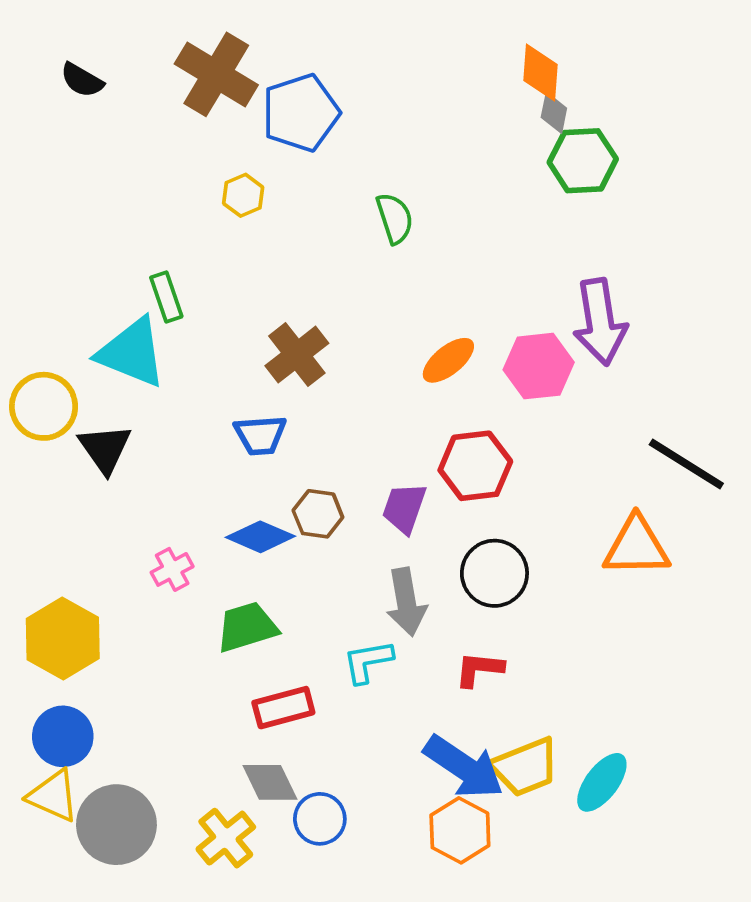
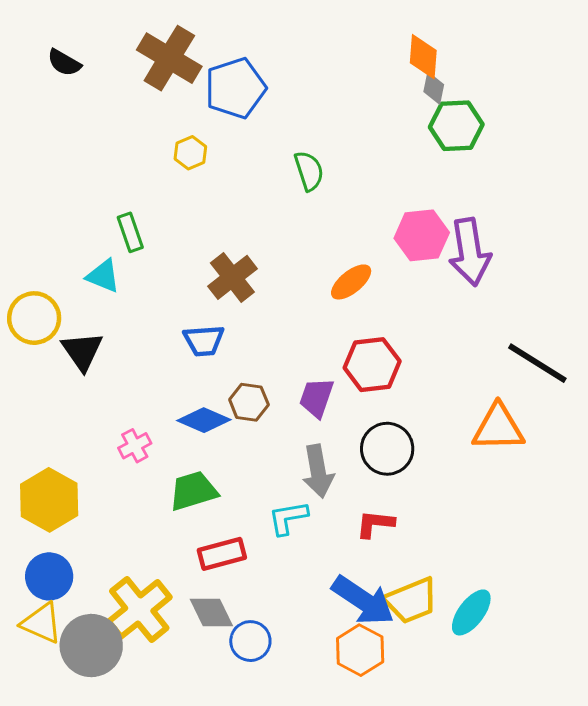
cyan triangle: (132, 353) -> (103, 276), size x0.6
pink hexagon: (539, 366) -> (422, 235), moved
yellow cross: (226, 838) -> (139, 609), moved, size x1.4

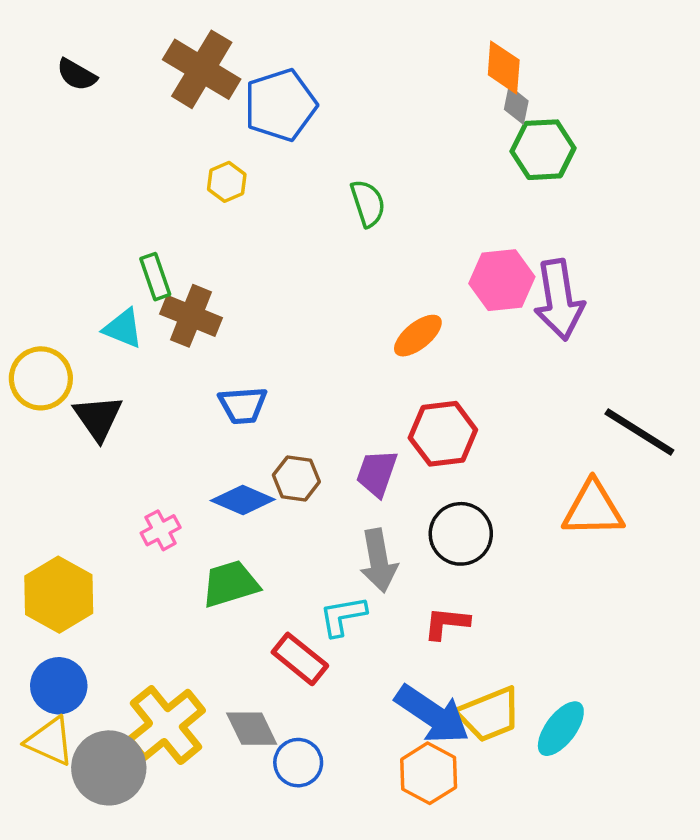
brown cross: (232, 277) -> (191, 316), moved, turned -30
red rectangle: (222, 554) -> (300, 659), moved, turned 54

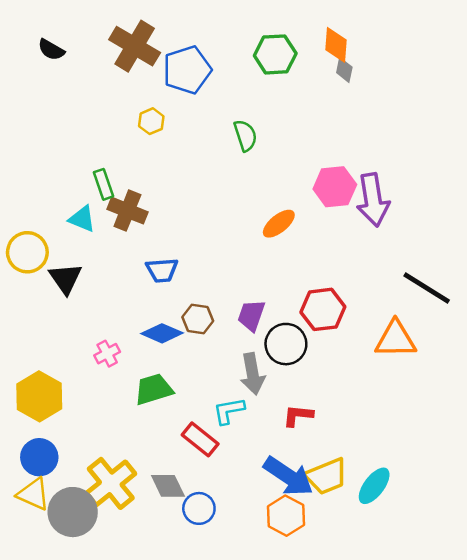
green hexagon: (543, 150) -> (275, 54), moved
red hexagon: (443, 434) -> (323, 309), moved
black circle: (461, 534) -> (286, 344), moved

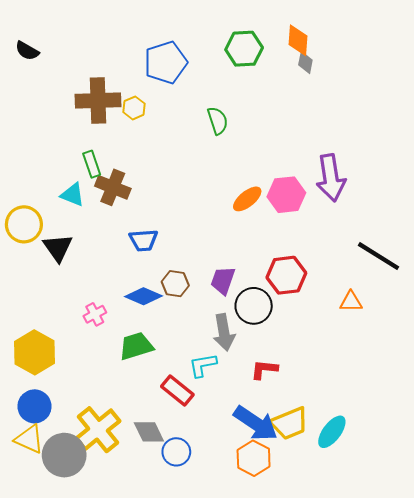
brown cross: (135, 46) -> (98, 101), moved, turned -33
black semicircle: (51, 50) -> (27, 51), moved
pink hexagon: (335, 187) -> (286, 195), moved
orange triangle: (396, 339) -> (351, 302), size x0.6

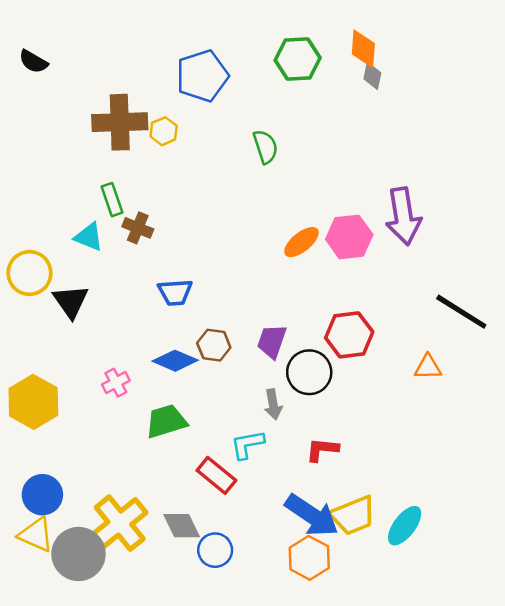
brown cross: (113, 187) -> (138, 228), size x0.7
gray arrow: (224, 332) -> (273, 404), size x0.7
yellow hexagon: (34, 352) -> (33, 402), moved

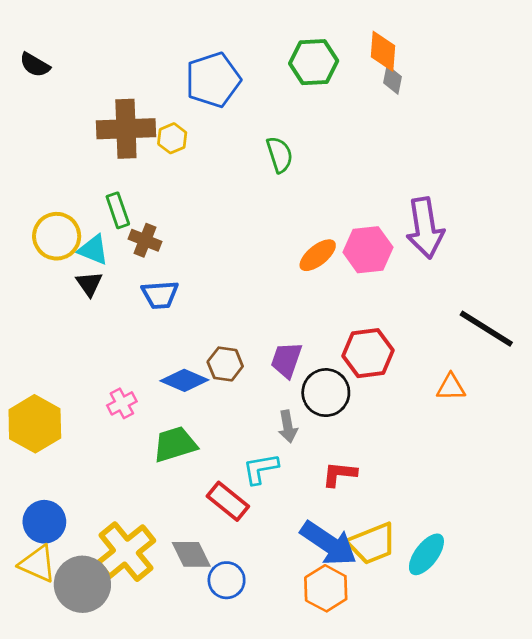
yellow circle: (30, 273) -> (57, 236), moved
blue trapezoid: (175, 292) -> (160, 295), moved
black triangle: (71, 301) -> (89, 284), moved, size x0.7

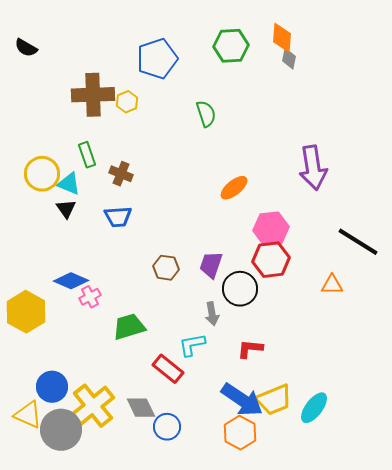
brown cross: (145, 240) -> (121, 174), moved
pink hexagon: (368, 250) -> (271, 229), moved
blue diamond: (184, 380) -> (71, 281), moved
blue circle: (44, 522) -> (52, 387), moved

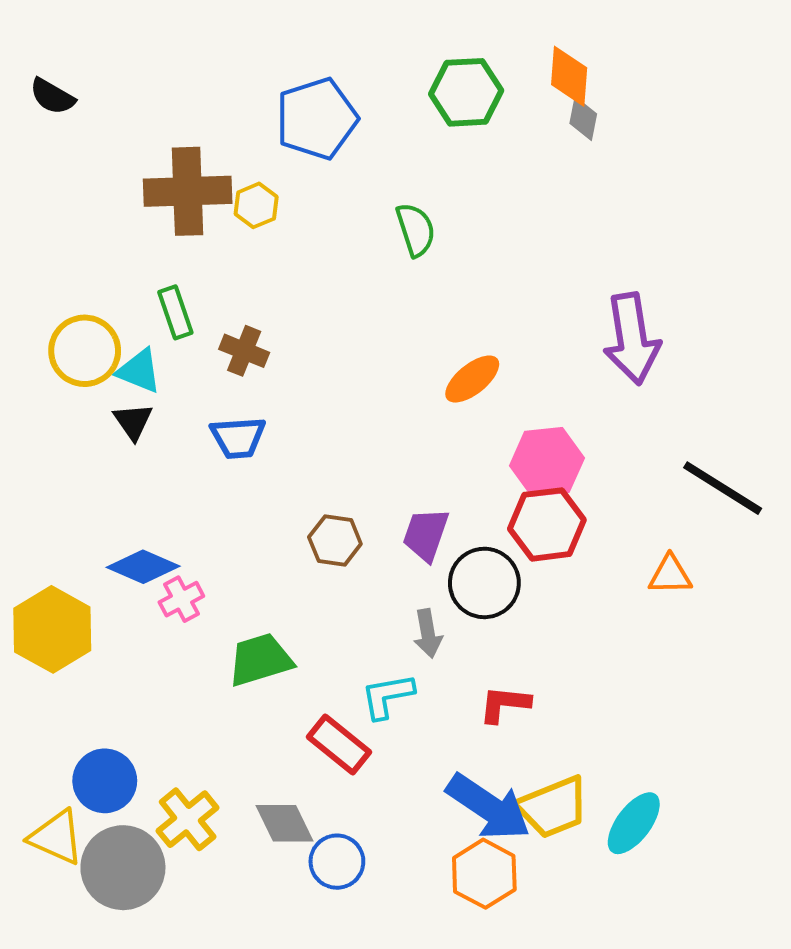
yellow cross: (93, 406) -> (188, 819), size x0.7

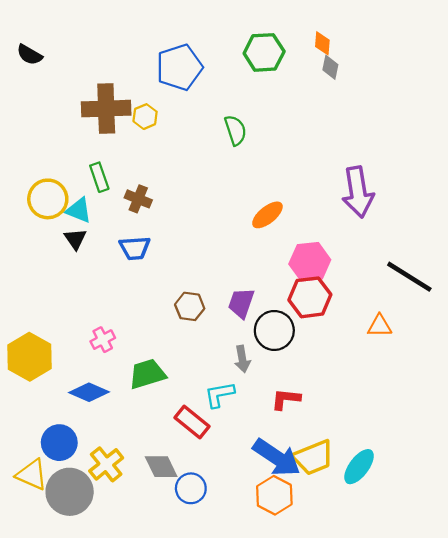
orange diamond: (569, 76) -> (322, 43), size x0.7
blue diamond: (143, 567) -> (89, 392), moved

